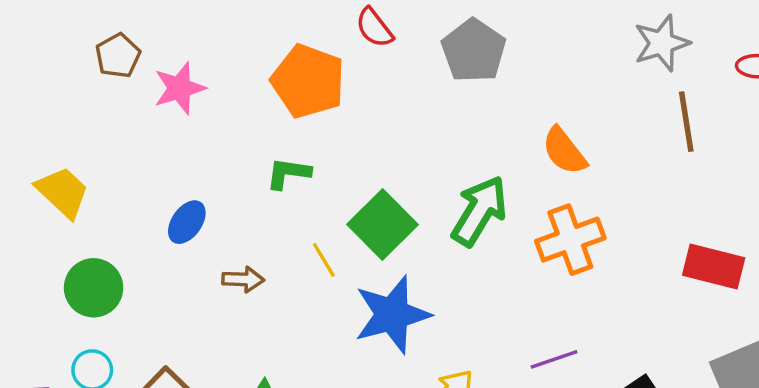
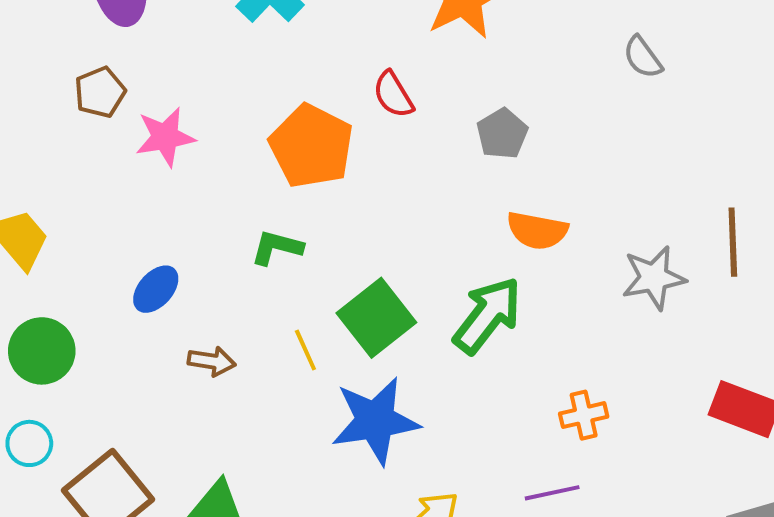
gray star: (662, 43) -> (654, 278), moved
gray pentagon: (474, 51) -> (502, 134), size x0.7
orange semicircle: (564, 151) -> (537, 230), moved, turned -48
orange cross: (570, 240) -> (584, 415), moved, size x0.6

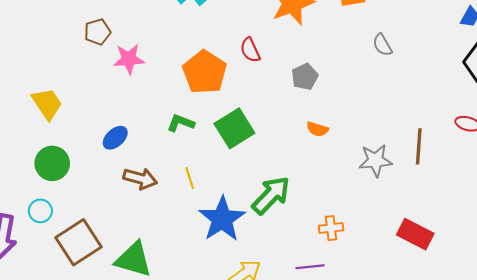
orange semicircle: (537, 230) -> (317, 129), size x0.7
green arrow: (487, 315) -> (271, 195), moved
green square: (376, 318) -> (234, 128), moved
brown arrow: (212, 361) -> (140, 179), size x1.4
blue star: (375, 421) -> (222, 219), turned -30

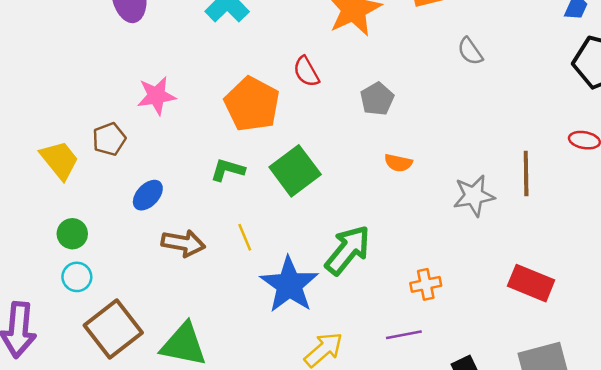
brown pentagon: (97, 32) -> (109, 139), moved
green circle: (52, 163) -> (72, 234), size x0.7
cyan circle: (40, 211) -> (77, 277), moved

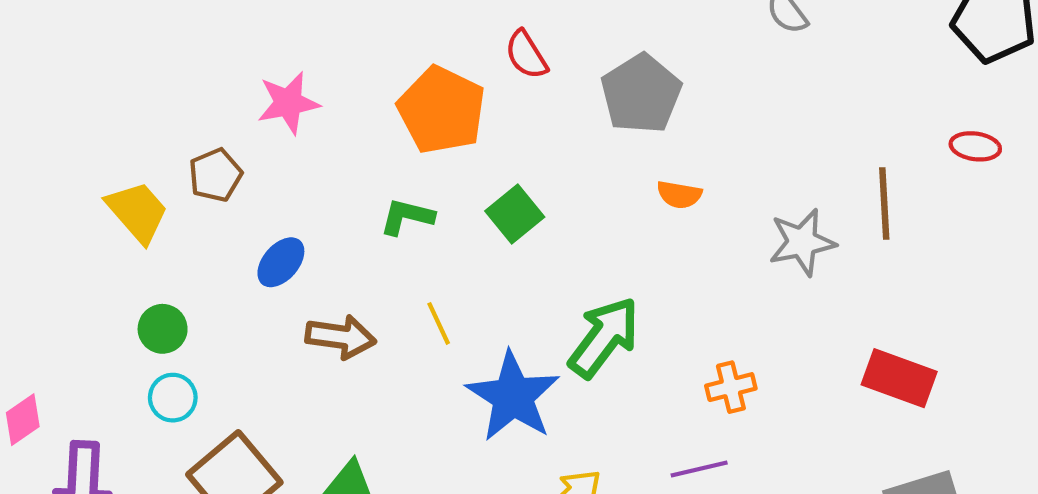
gray pentagon: (377, 99) -> (641, 94), size x1.5
green square: (295, 171) -> (515, 214), size x0.7

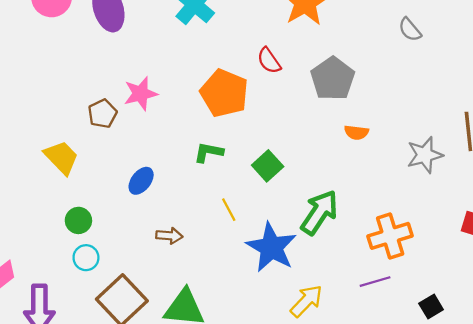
brown pentagon: (215, 175) -> (102, 114), moved
green square: (515, 214) -> (268, 166), moved
brown arrow: (341, 337) -> (169, 236), moved, size x0.7
orange cross: (731, 387) -> (390, 236), size x1.6

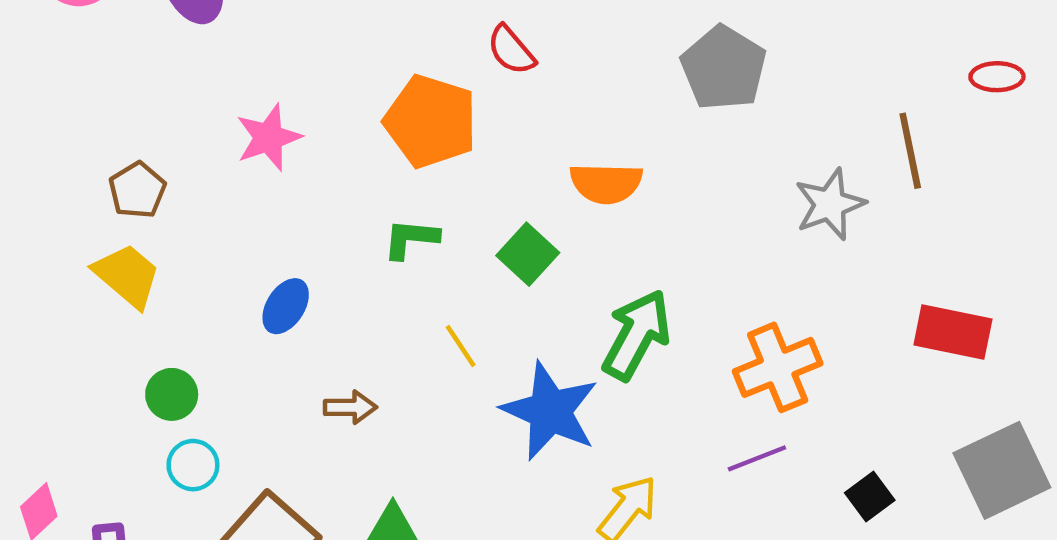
gray pentagon: (333, 79) -> (724, 68), moved
brown pentagon: (102, 114) -> (137, 190), moved
orange semicircle: (356, 132) -> (606, 183), moved, size x1.5

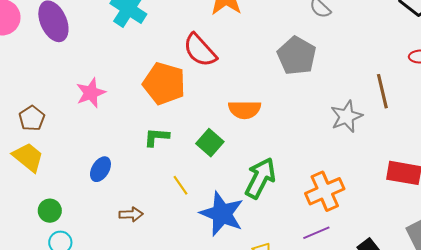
red semicircle: (511, 50) -> (200, 50), size x1.5

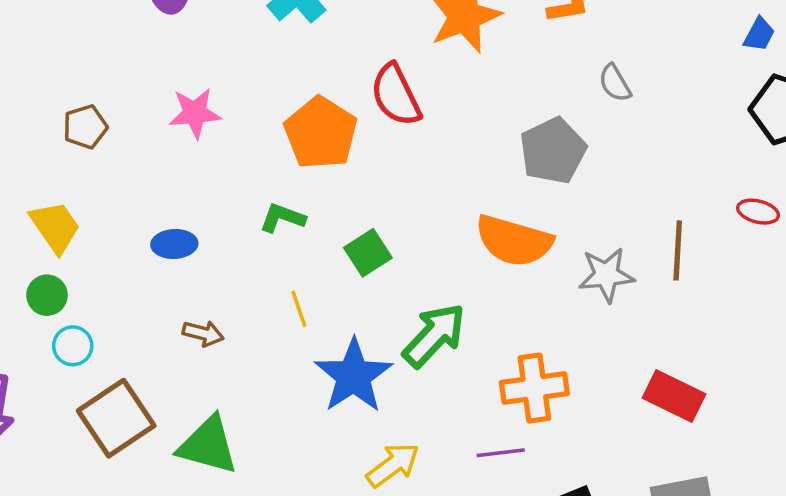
orange semicircle: (245, 110) -> (514, 241), moved, size x1.4
yellow trapezoid: (28, 157) -> (55, 227), moved
blue ellipse: (100, 169) -> (174, 244), turned 40
green circle: (50, 211) -> (47, 295), moved

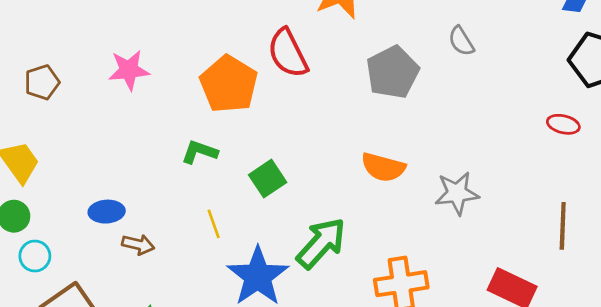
gray pentagon: (553, 151) -> (393, 72), moved
red ellipse: (758, 212) -> (563, 124), moved
orange semicircle: (514, 241) -> (383, 167), size x0.7
blue ellipse: (174, 244) -> (107, 212), moved
brown line: (678, 250) -> (563, 226), moved

